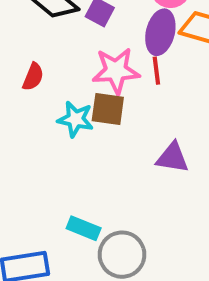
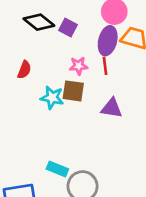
pink star: (116, 71) -> (79, 66), size x0.6
purple triangle: (173, 158) -> (112, 108), moved

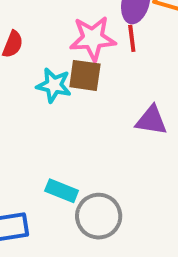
pink star: (79, 66) -> (93, 38), size x1.6
purple triangle: (112, 108) -> (151, 120), moved

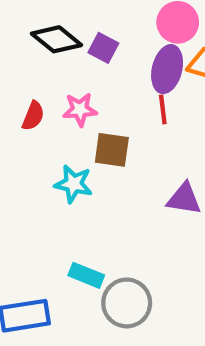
pink star: (93, 38) -> (80, 109), moved, size x0.7
cyan star: (54, 85) -> (74, 184), moved

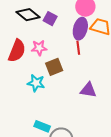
red semicircle: (33, 116) -> (17, 51), size x1.6
brown square: (112, 150) -> (54, 67), turned -30

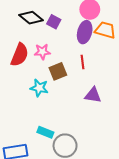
red line: (78, 48) -> (83, 62), moved

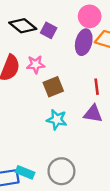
red line: (83, 62) -> (97, 87), moved
cyan star: (39, 88) -> (57, 120), moved
cyan rectangle: (45, 132) -> (25, 172), moved

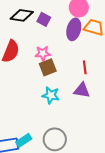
black diamond: (23, 26) -> (22, 15), turned -30
pink star: (36, 64) -> (43, 53), moved
cyan rectangle: (25, 172) -> (24, 140), turned -56

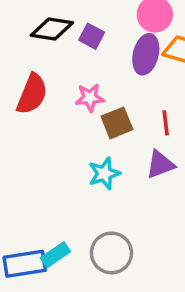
brown square: (48, 67) -> (117, 123), moved
purple triangle: (82, 90) -> (160, 164), turned -30
cyan star: (51, 95) -> (104, 173), turned -30

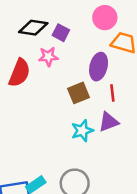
purple ellipse: (146, 54) -> (99, 67), moved
pink star: (90, 98) -> (48, 57), moved
cyan star: (104, 173) -> (82, 131), moved

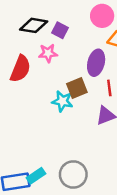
cyan star: (82, 131) -> (62, 101), moved, turned 30

